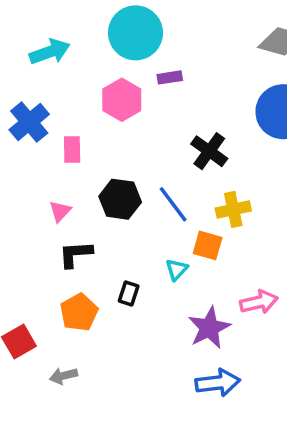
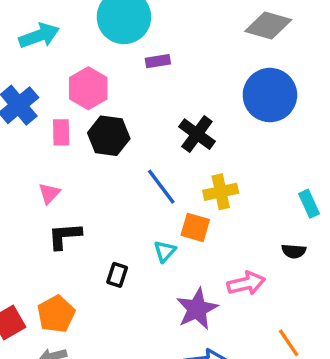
pink hexagon: (122, 100) -> (88, 88), moved
black hexagon: (120, 199) -> (109, 136), moved
orange pentagon: (79, 312) -> (56, 314), moved

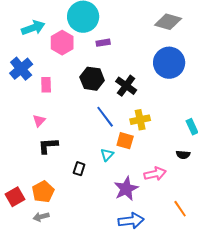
pink hexagon: (88, 88) -> (62, 43), moved
black hexagon: (109, 136) -> (92, 79), moved

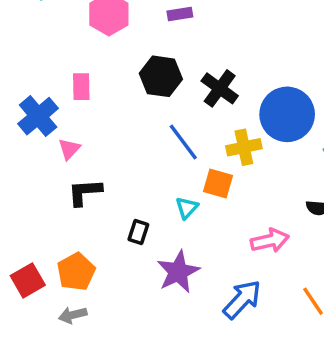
blue circle: (169, 63) -> (287, 114), moved
blue cross: (21, 69) -> (38, 116), moved
purple star: (126, 189) -> (178, 272), moved
blue arrow: (131, 221) -> (242, 299), moved, turned -40

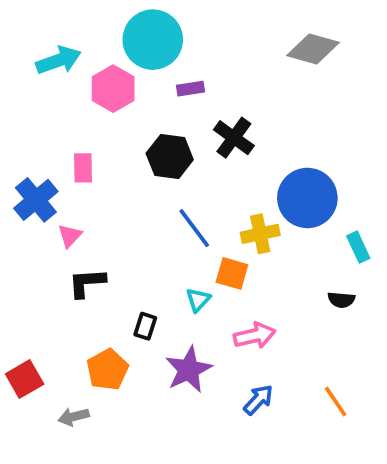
black cross: (220, 88) -> (234, 138), moved
pink arrow: (270, 241) -> (255, 336), moved
orange pentagon: (76, 272) -> (108, 370), moved
blue arrow: (242, 299) -> (258, 400), size x0.7

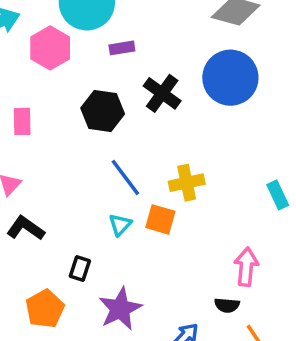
blue circle: (307, 198) -> (230, 78), moved
black L-shape: (87, 283) -> (26, 228), turned 39
cyan triangle: (198, 300) -> (120, 225), moved
black semicircle: (341, 300) -> (227, 305), moved
pink arrow: (255, 336) -> (246, 267), moved, turned -72

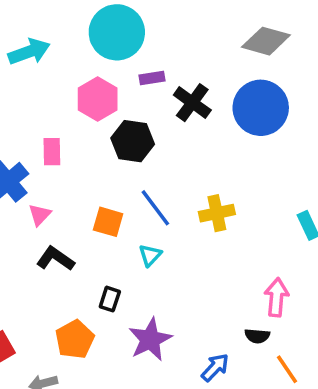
pink hexagon: (50, 48) -> (98, 99), moved
black cross: (162, 93) -> (192, 103), moved
orange square: (160, 219) -> (108, 222), moved

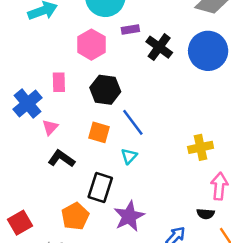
black hexagon: (133, 141) -> (105, 90), moved
yellow cross: (217, 213) -> (201, 147), moved
black rectangle: (110, 299) -> (100, 187), size x1.6

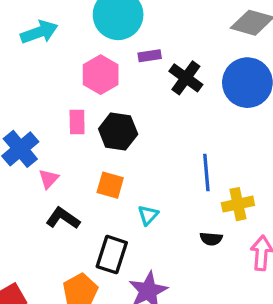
pink rectangle: (59, 82) -> (77, 122), moved
blue line: (133, 122) -> (206, 173), moved, turned 32
black semicircle: (206, 214) -> (211, 239), moved

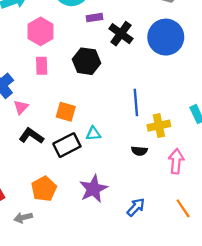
pink hexagon: (101, 75) -> (41, 31), moved
black hexagon: (118, 131) -> (86, 61), moved
cyan triangle: (148, 215) -> (93, 134), turned 42
black rectangle: (112, 255) -> (67, 145), moved, turned 45

